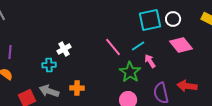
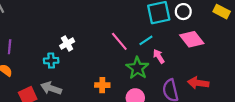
orange cross: (77, 88) -> (102, 85), moved

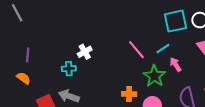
orange cross: (102, 85) -> (129, 94), moved

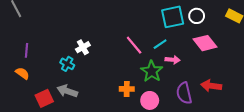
pink arrow: (176, 64) -> (173, 60), turned 128
cyan cross: (69, 69) -> (67, 64), turned 32

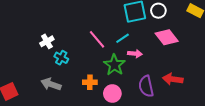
cyan cross: (67, 64) -> (61, 58), moved
gray arrow: (67, 91) -> (51, 84), moved

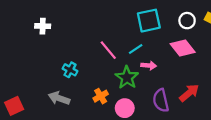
white circle: (158, 11) -> (187, 21), moved
white cross: (47, 41) -> (43, 26), moved, turned 32
red arrow: (173, 79) -> (189, 93), turned 132
orange cross: (90, 82) -> (101, 96), turned -32

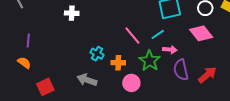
orange cross: (101, 96) -> (118, 63), moved, turned 32
purple semicircle: (161, 100) -> (181, 70), moved
pink circle: (125, 108) -> (131, 83), moved

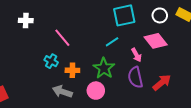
pink line: (132, 35) -> (62, 38), moved
pink arrow: (170, 50) -> (136, 55), moved, turned 56
gray arrow: (87, 80) -> (62, 92), moved
pink circle: (131, 83) -> (96, 91), moved

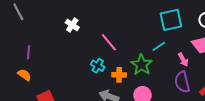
white cross: (26, 21) -> (72, 25), turned 32
green star: (104, 68) -> (141, 65), moved

